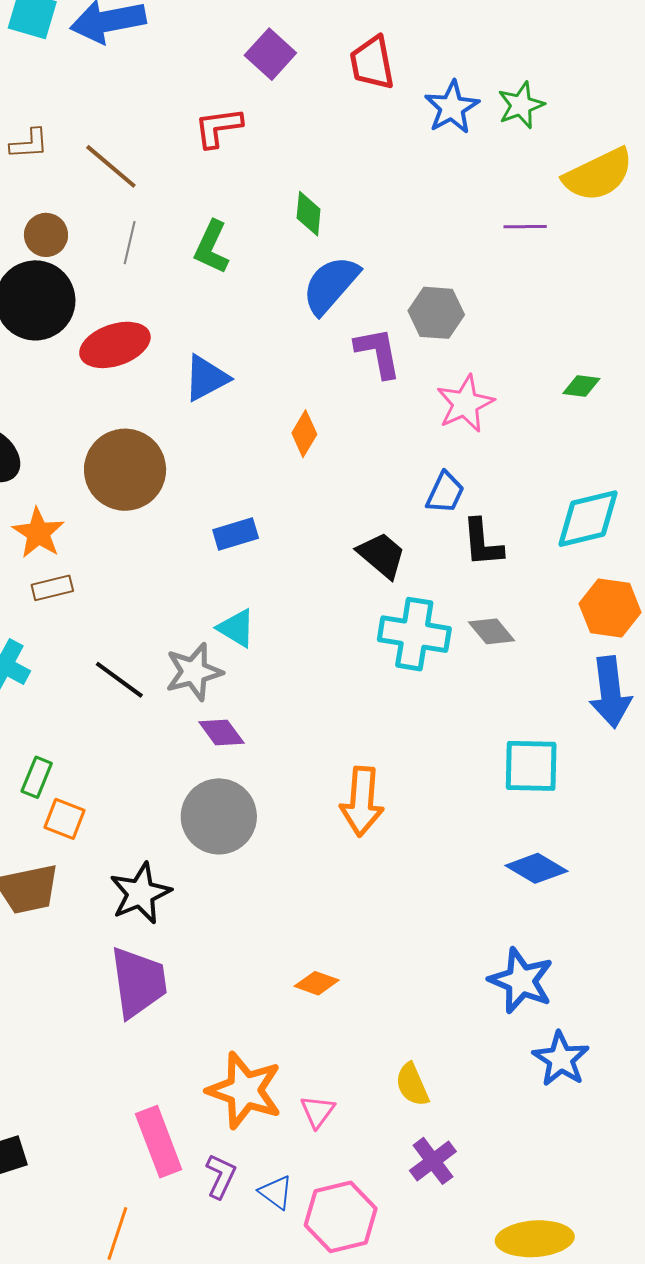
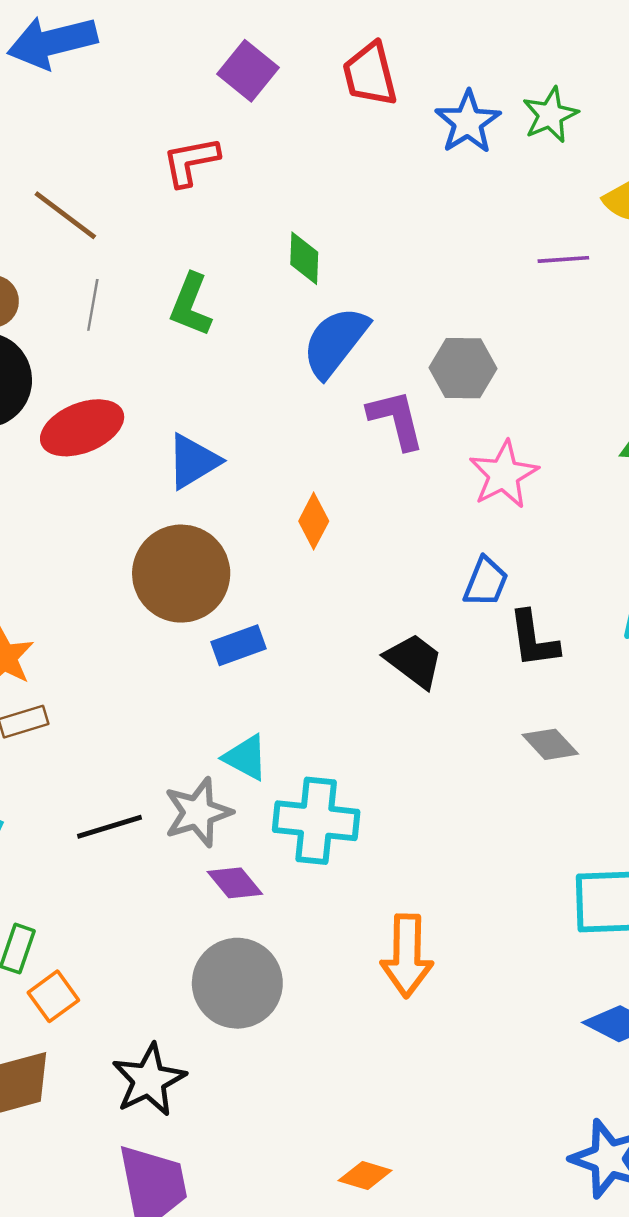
brown circle: (125, 470) -> (181, 574), moved
cyan cross: (414, 634) -> (316, 821), moved
black line: (119, 680) -> (110, 827), turned -50
orange square: (64, 819) -> (53, 996), turned 36

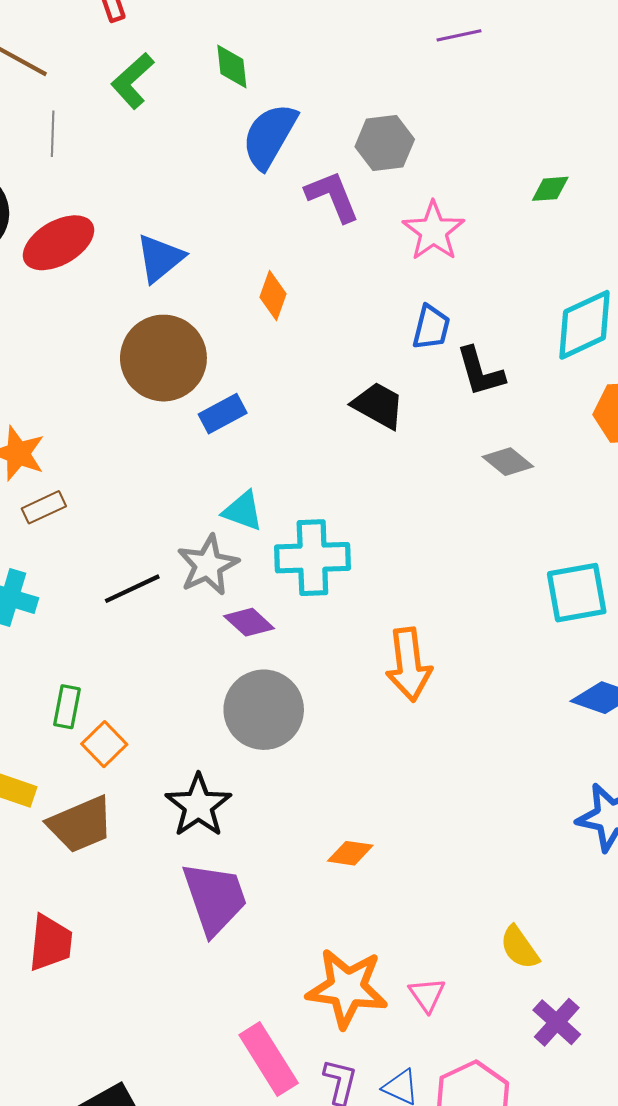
green L-shape: (191, 305) -> (133, 81), moved, turned 34
orange diamond: (365, 1175) -> (350, 853), moved

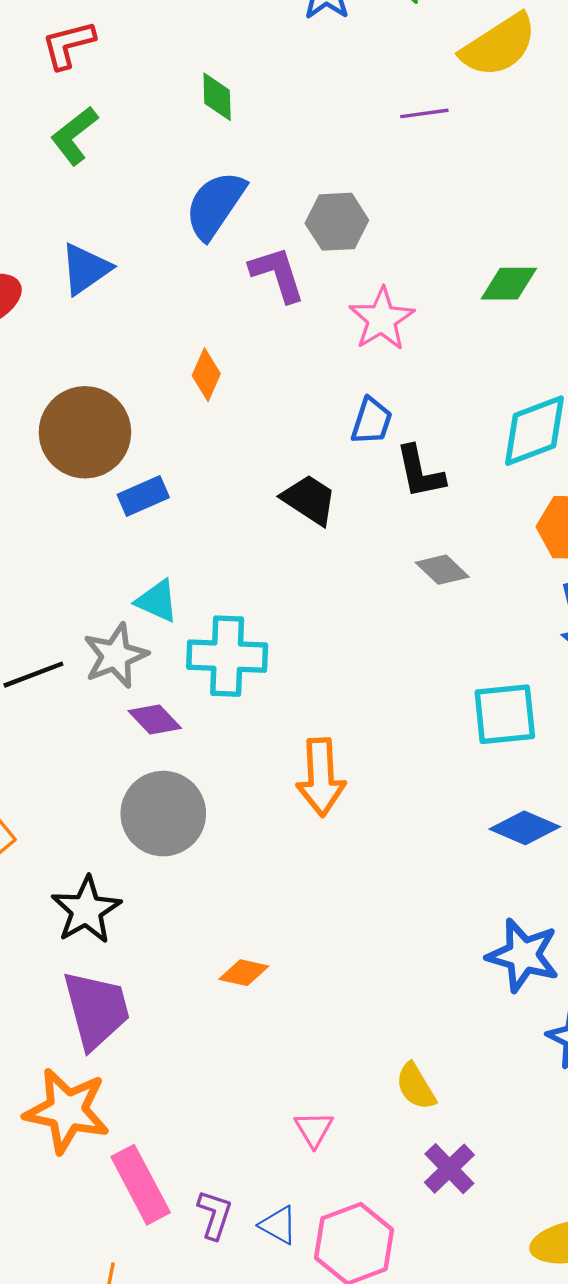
green diamond: (232, 67) -> (217, 97), moved
green diamond: (550, 189) -> (509, 284), size x1.4
blue triangle: (160, 258) -> (85, 269), moved
orange star: (347, 988) -> (67, 1111), moved

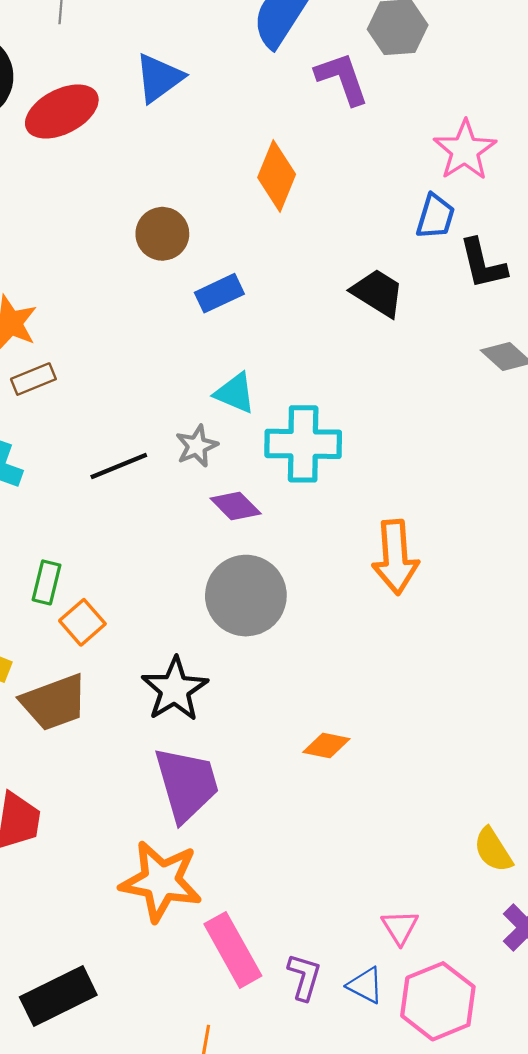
pink star: (382, 319) -> (465, 150), moved
orange diamond: (206, 375) -> (277, 176), size x1.4
brown circle: (85, 432) -> (162, 234), size x0.6
gray star: (116, 656) -> (197, 446), size x0.7
pink triangle: (314, 1129) -> (400, 927), moved

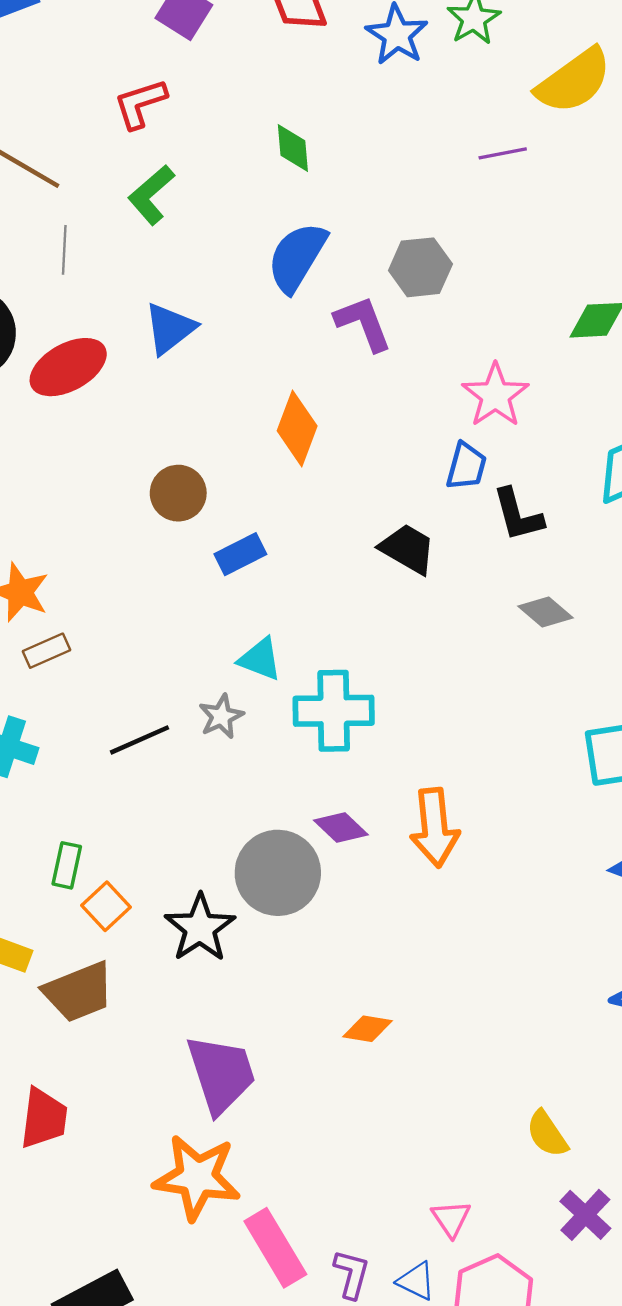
purple diamond: (236, 506) -> (341, 828), moved
black star: (175, 689) -> (200, 928), moved

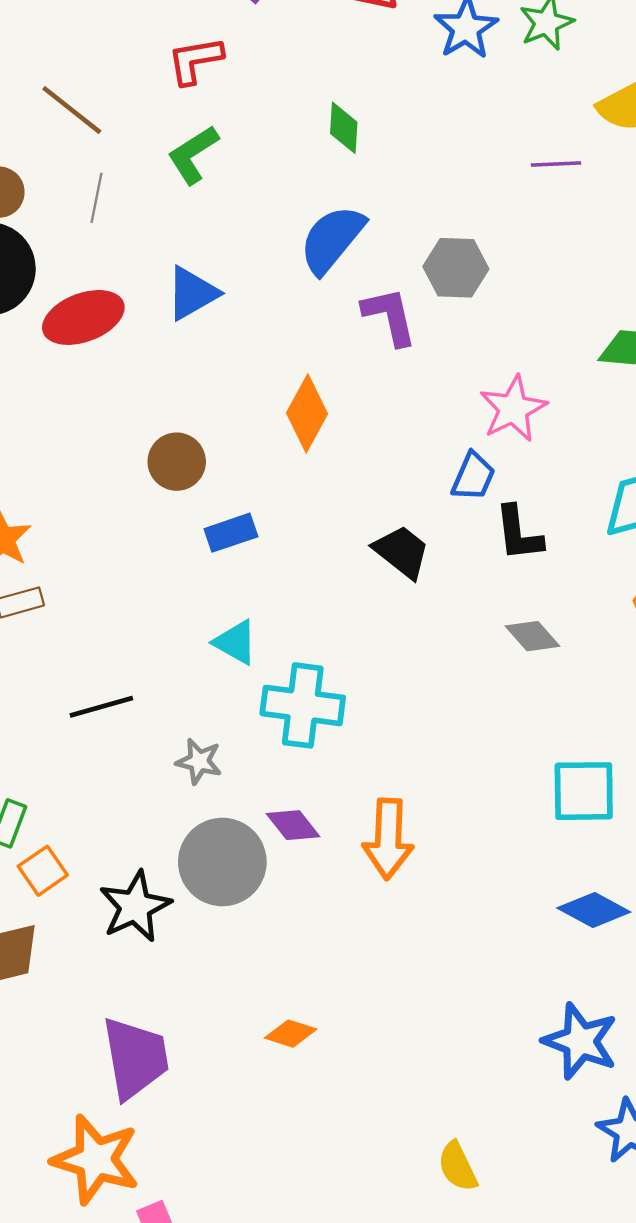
gray star: (221, 716) -> (199, 761), moved, turned 30

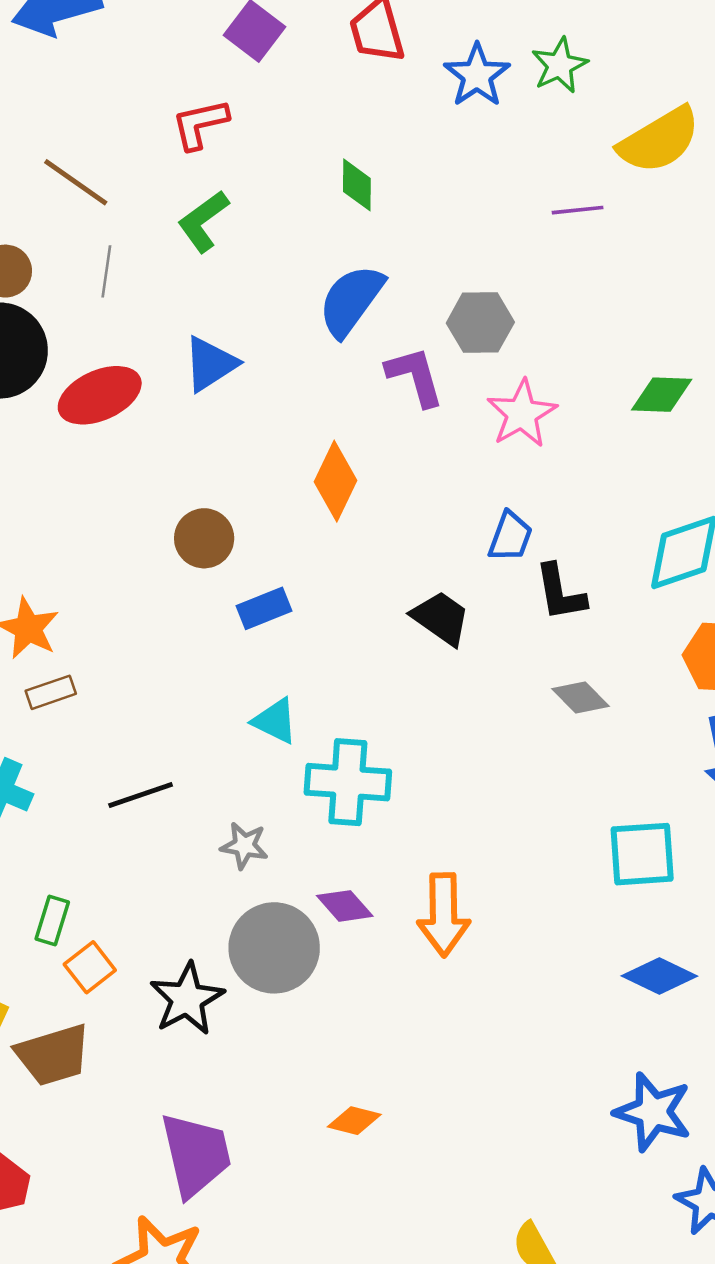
pink star: (513, 409) -> (522, 414), moved

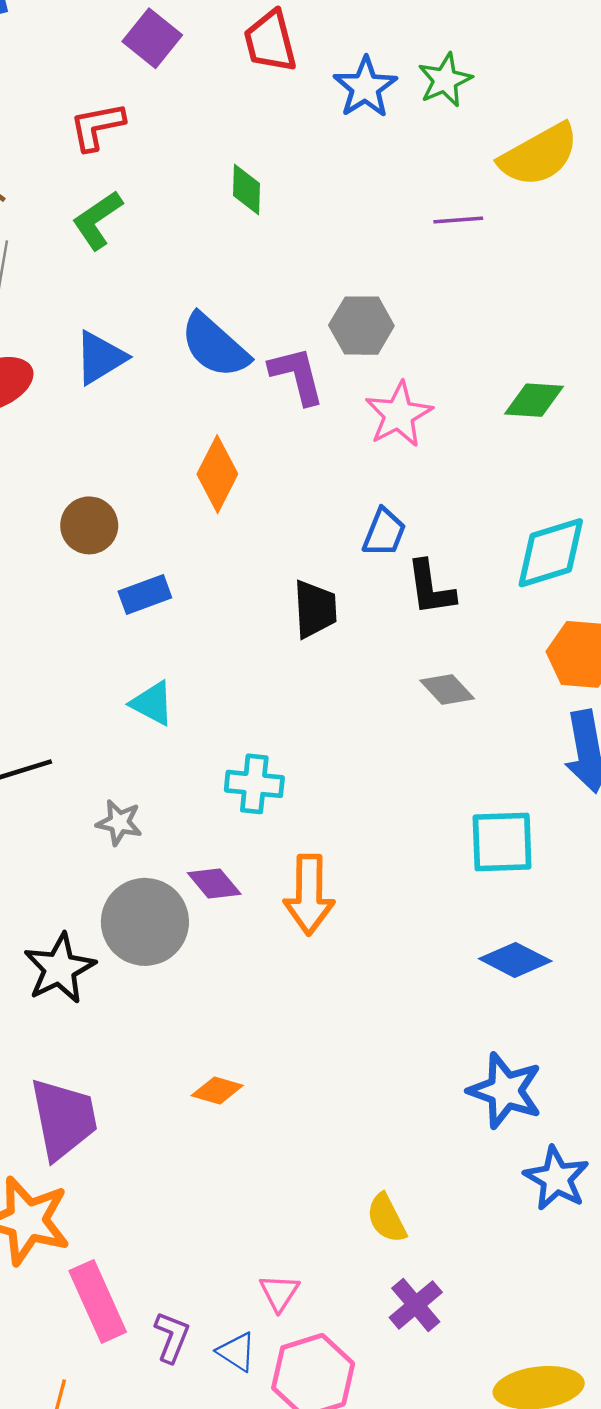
blue semicircle: (351, 300) -> (215, 346), moved, turned -86
black trapezoid: (441, 618) -> (315, 609), turned 50
cyan cross: (348, 782) -> (254, 784), moved, size x0.7

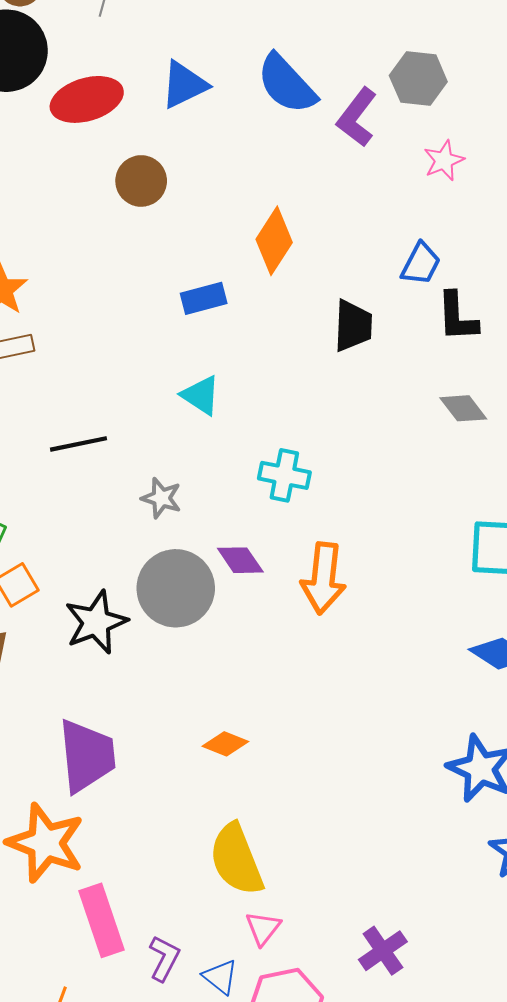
purple L-shape: (297, 375) -> (357, 117), turned -134
pink star: (399, 414) -> (444, 160), size x0.7
orange diamond: (217, 474) -> (274, 241), moved
brown circle: (89, 525) -> (141, 181), moved
yellow semicircle: (387, 1218) -> (236, 860), moved, size x1.6

